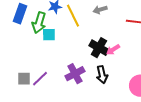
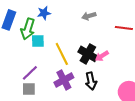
yellow line: (73, 16) -> (62, 54), moved
gray square: (24, 79) -> (29, 89), moved
purple line: (40, 79) -> (30, 73), moved

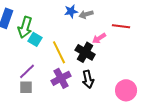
blue star: (44, 13) -> (71, 11), moved
cyan square: (38, 41) -> (35, 39), turned 32
pink arrow: (102, 56) -> (99, 38), moved

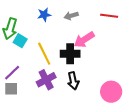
blue star: (71, 11) -> (44, 15), moved
red line: (121, 26) -> (109, 16), moved
pink arrow: (99, 38) -> (84, 40), size x1.5
black cross: (85, 52) -> (70, 54), turned -30

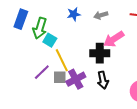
yellow line: (44, 54) -> (62, 60), moved
gray square: (11, 89) -> (60, 77), moved

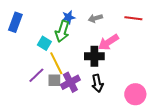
green arrow: (40, 28) -> (62, 31), moved

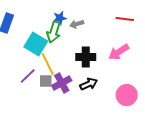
gray arrow: (95, 18) -> (77, 24), moved
pink arrow: (108, 42) -> (119, 52), moved
cyan square: (44, 43) -> (36, 44), size x1.6
black arrow: (97, 83) -> (89, 84), turned -102

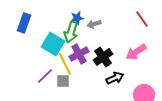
red line: (125, 19) -> (142, 19), turned 48
black cross: (86, 57) -> (103, 57), turned -36
purple cross: (62, 83) -> (79, 54), moved
black arrow: (89, 84) -> (115, 78), moved

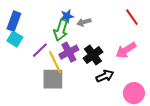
cyan square: (53, 44) -> (15, 39), moved, size x0.7
purple line: (45, 76) -> (40, 50), moved
gray square: (63, 81) -> (53, 79), size x1.6

